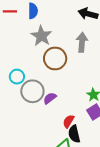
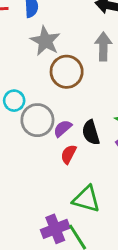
red semicircle: (68, 121) -> (69, 154), moved
black semicircle: (74, 134) -> (91, 132), moved

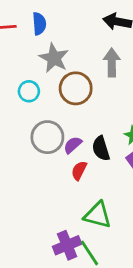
cyan circle: (14, 101) -> (29, 91), moved

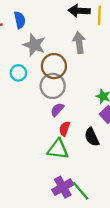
gray circle: (47, 137) -> (53, 86), moved
black semicircle: (101, 149) -> (92, 137), moved
green triangle: (98, 215) -> (58, 149), moved

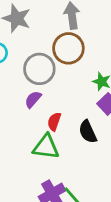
brown circle: (54, 66) -> (68, 48), moved
purple semicircle: (57, 110) -> (33, 99), moved

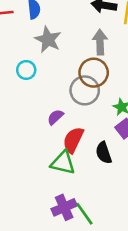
gray circle: (39, 69) -> (85, 90), moved
red semicircle: (54, 122) -> (73, 140), size x1.5

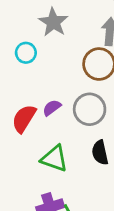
gray circle: (85, 90) -> (90, 109), moved
red semicircle: (73, 140) -> (24, 119), moved

